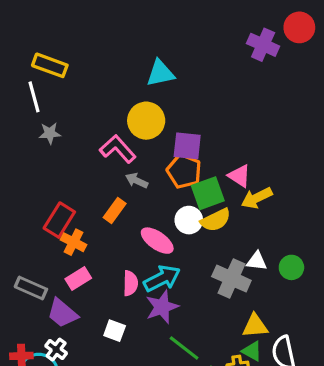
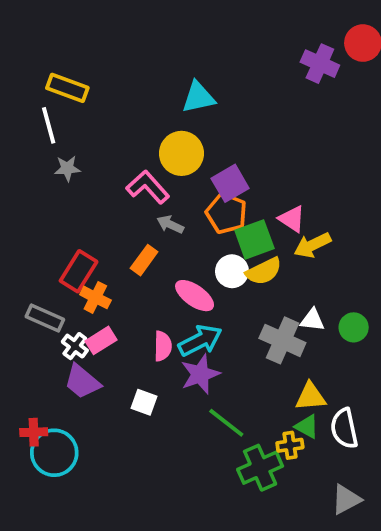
purple square: (187, 146) -> (230, 183), turned -36
gray rectangle: (31, 288) -> (45, 318), moved
white cross: (56, 350) -> (75, 346), moved

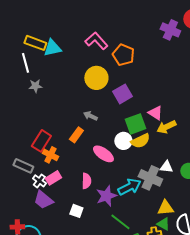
cyan triangle: (198, 97) -> (52, 48), moved
pink L-shape: (148, 187) -> (96, 41), moved
orange pentagon: (226, 213) -> (123, 55), moved
cyan arrow: (200, 340) -> (129, 187), moved

